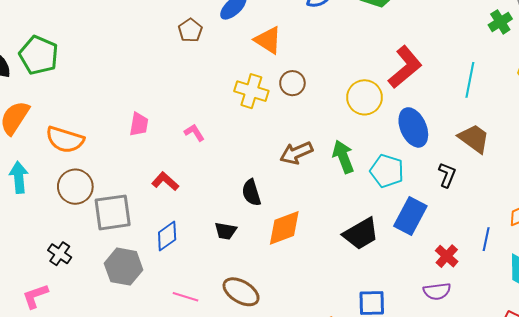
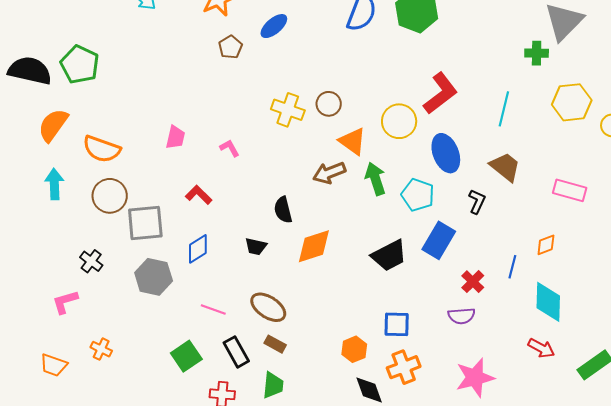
green cross: (500, 22) -> (537, 53), turned 30
orange triangle: (268, 40) -> (353, 141), moved

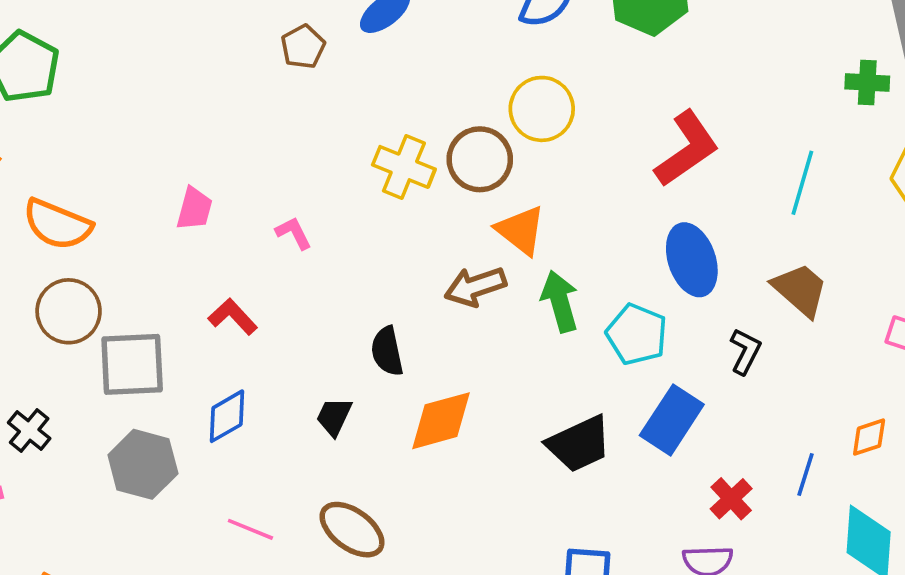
brown circle: (329, 104) -> (480, 159), size x1.4
yellow circle: (399, 121) -> (542, 109), moved
black trapezoid: (256, 247) -> (334, 417), turned 100

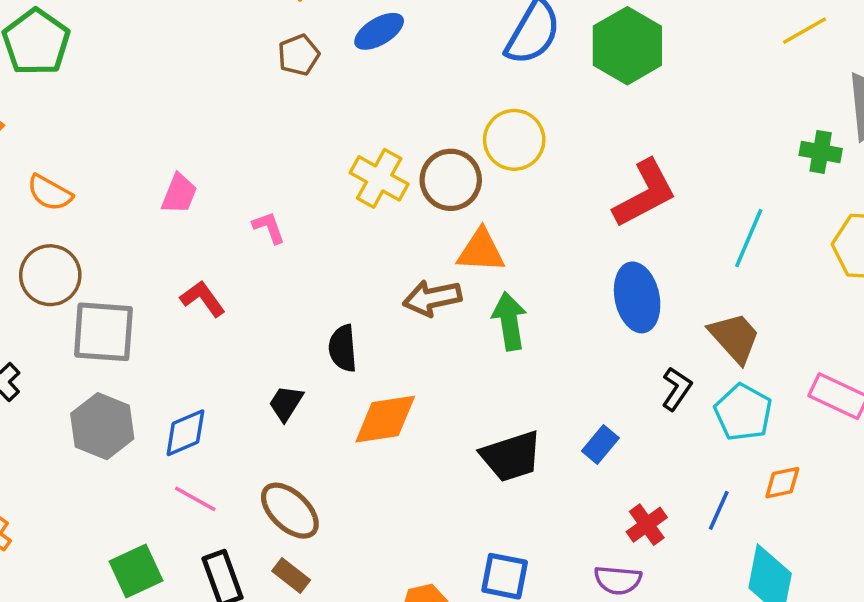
orange semicircle: (57, 224) -> (50, 193), size x0.7
orange triangle: (521, 230) -> (481, 251), turned -42
cyan pentagon: (637, 334) -> (743, 412), moved
blue diamond: (227, 416) -> (185, 433), moved
blue rectangle: (672, 420) -> (600, 445), size x0.6

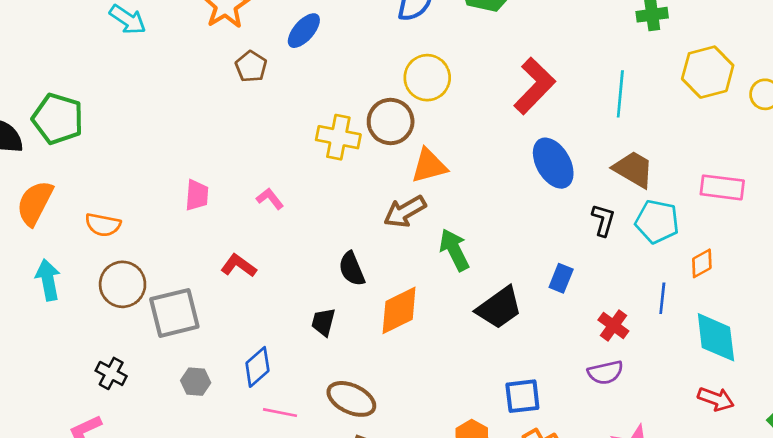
green arrow: (509, 321) -> (454, 250), moved
gray hexagon: (102, 426) -> (196, 382), size x0.6

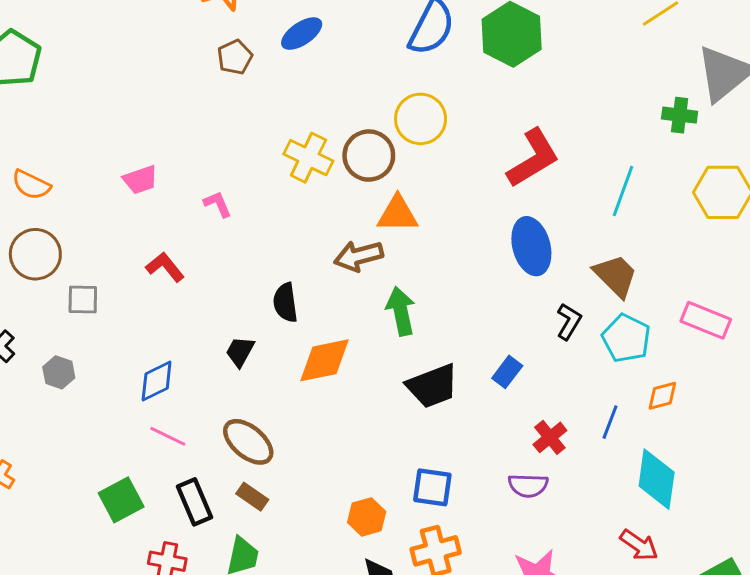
pink trapezoid: (197, 195) -> (140, 180), turned 52
gray square: (174, 313) -> (83, 300), size x0.6
gray hexagon: (196, 382) -> (59, 372), moved

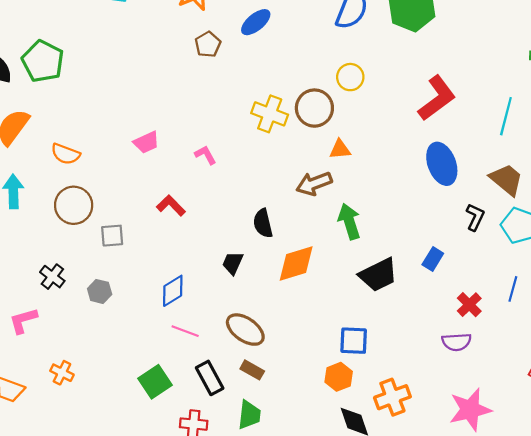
yellow circle: (421, 119) -> (350, 77), size x0.7
orange triangle: (398, 214) -> (340, 149), size x0.7
blue square: (432, 487) -> (354, 341), moved

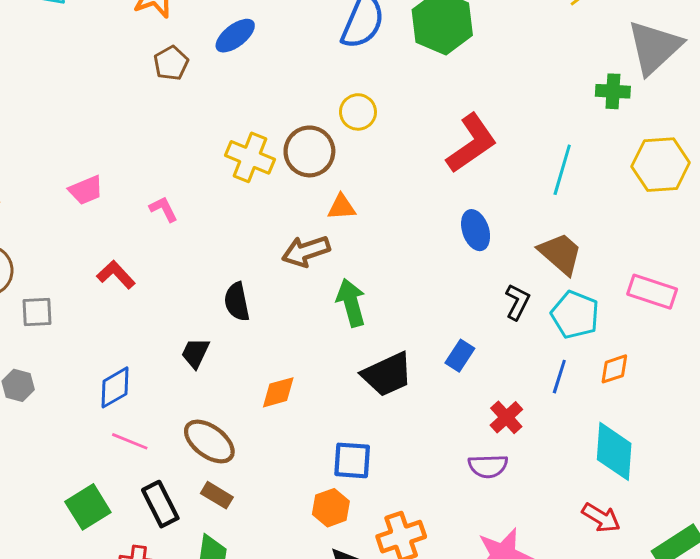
blue ellipse: (442, 164) -> (476, 230), size x0.7
orange diamond: (296, 263) -> (278, 392), moved, size x0.7
blue line: (513, 289) -> (559, 377), moved

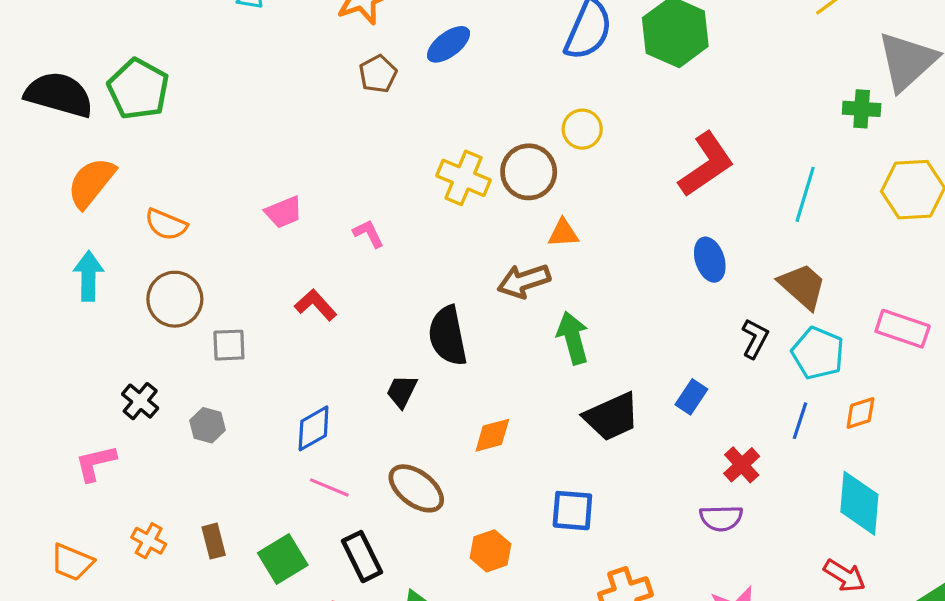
black semicircle: (237, 302) -> (448, 336), size x1.4
brown rectangle: (217, 495) -> (214, 541), moved, turned 44
orange hexagon: (331, 508) -> (490, 551), moved

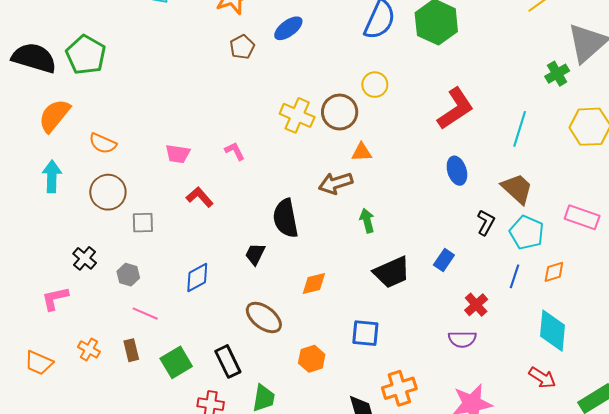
green cross: (862, 109) -> (557, 74), turned -35
pink trapezoid: (284, 212) -> (178, 154), moved, turned 30
green arrow: (573, 338) -> (367, 221), size x0.7
pink line: (329, 487) -> (145, 314), moved

